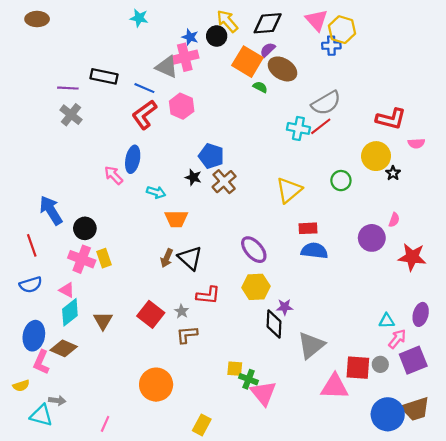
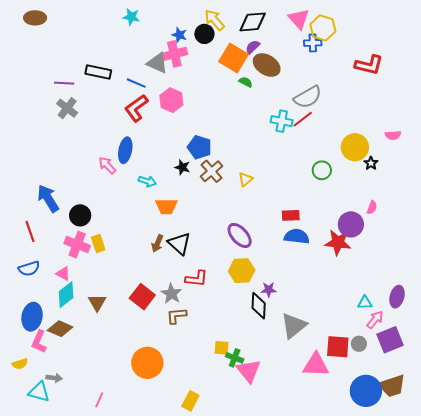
red L-shape: (391, 119) -> (369, 65), moved
yellow triangle: (289, 190) -> (246, 179), moved, size x0.6
red star: (412, 257) -> (338, 242), moved
gray star: (182, 311) -> (171, 294), size x1.5

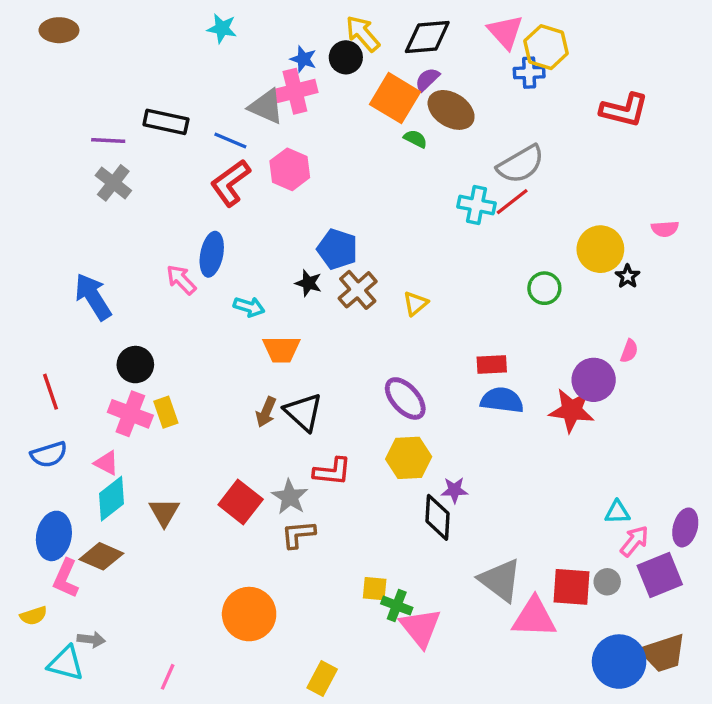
blue arrow: (48, 198) -> (93, 297), moved
purple ellipse: (397, 297) -> (685, 527), moved
gray triangle: (294, 326) -> (500, 580), moved, turned -44

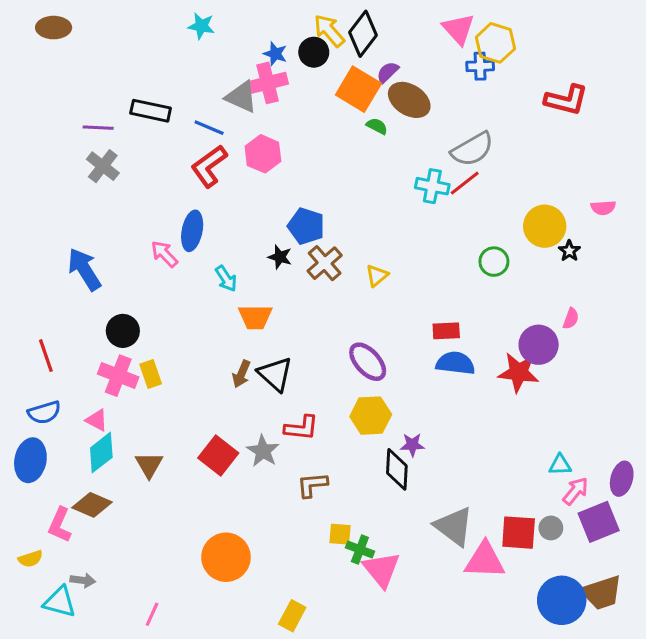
black diamond: (427, 37) -> (363, 34), moved, turned -48
cyan arrow: (249, 307) -> (226, 279), turned 40
brown L-shape: (298, 534) -> (312, 485), moved
blue ellipse: (54, 536) -> (30, 460), moved

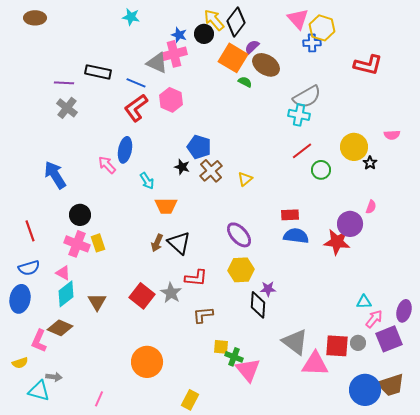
red line: (465, 183) -> (302, 151), moved
cyan cross: (432, 186) -> (299, 115), moved

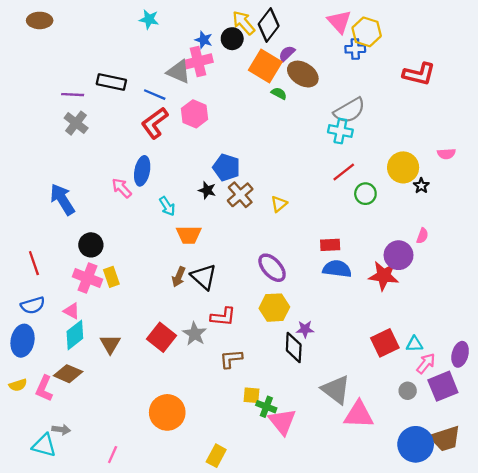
red square: (337, 346) -> (385, 343), moved, turned -30
yellow semicircle: (20, 363) -> (18, 385), moved

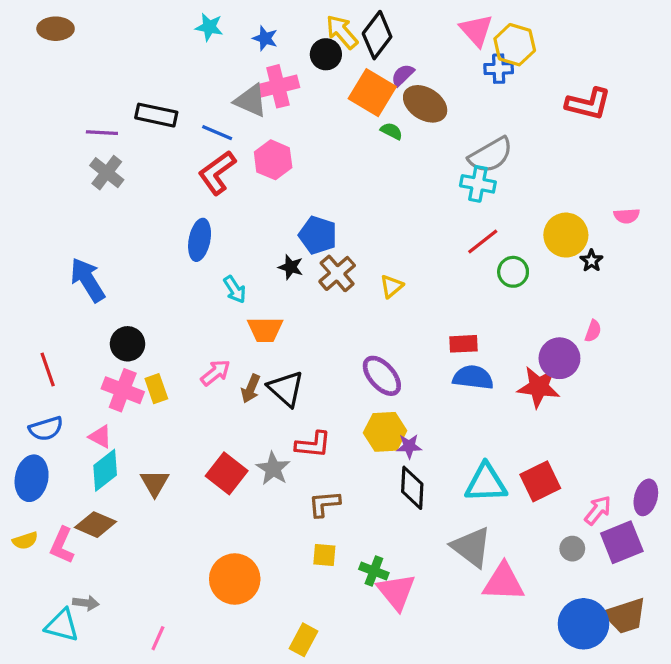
blue star: (204, 40) -> (265, 38), moved
pink arrow: (122, 188) -> (216, 373), moved, turned 95
purple star: (305, 329) -> (409, 446), moved
cyan triangle: (414, 344) -> (486, 483), moved, size x1.8
yellow square: (252, 395) -> (324, 555), moved

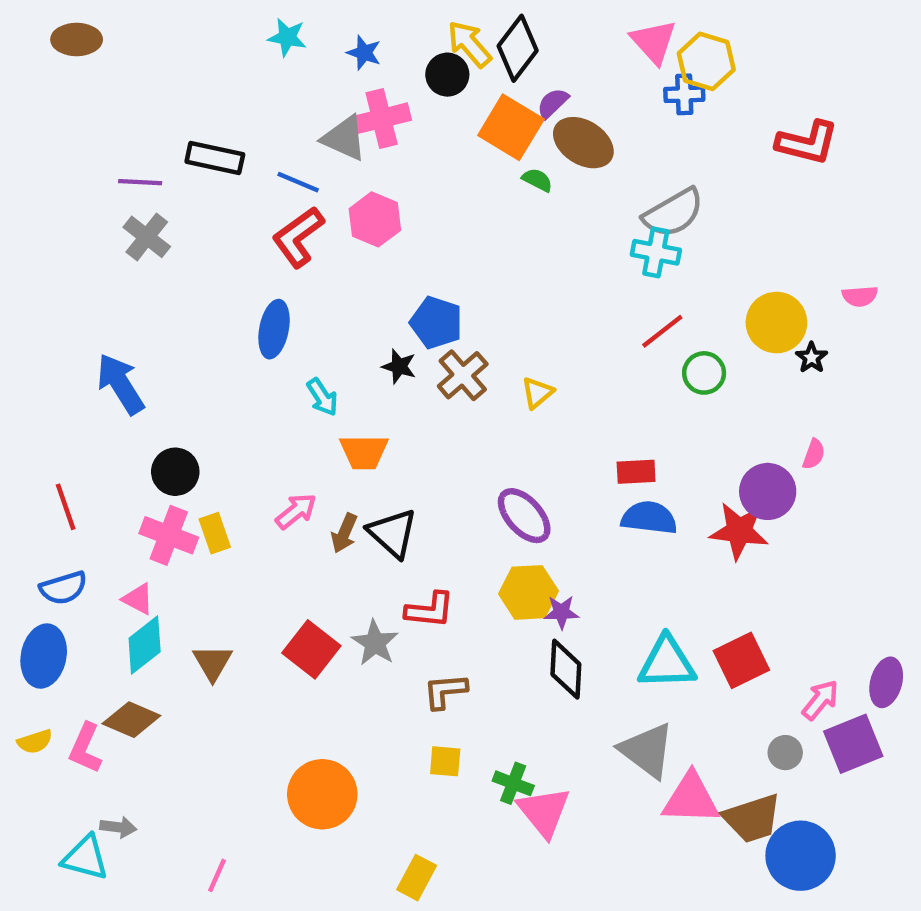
brown trapezoid: (625, 616) -> (752, 818), moved

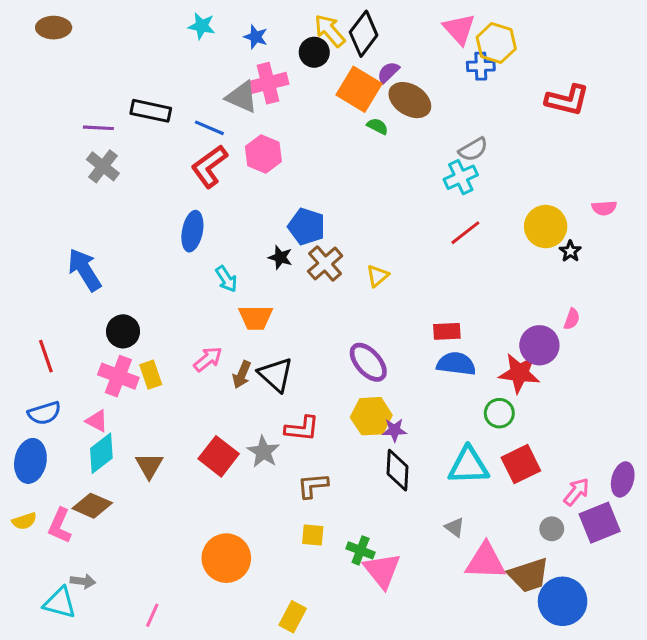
gray semicircle: (673, 213) -> (473, 149), size x0.7
cyan cross: (656, 252) -> (461, 177), turned -36
green circle: (704, 373) -> (499, 413), moved
gray triangle: (647, 750) -> (455, 527), size x0.5

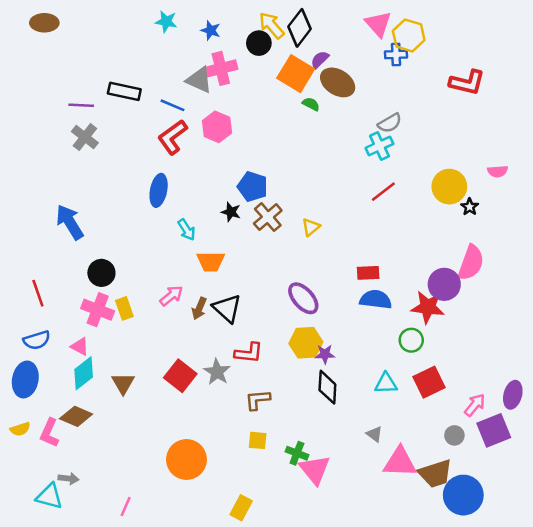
pink semicircle: (572, 319) -> (471, 263), size x2.0
cyan triangle: (468, 466) -> (386, 383), size x0.7

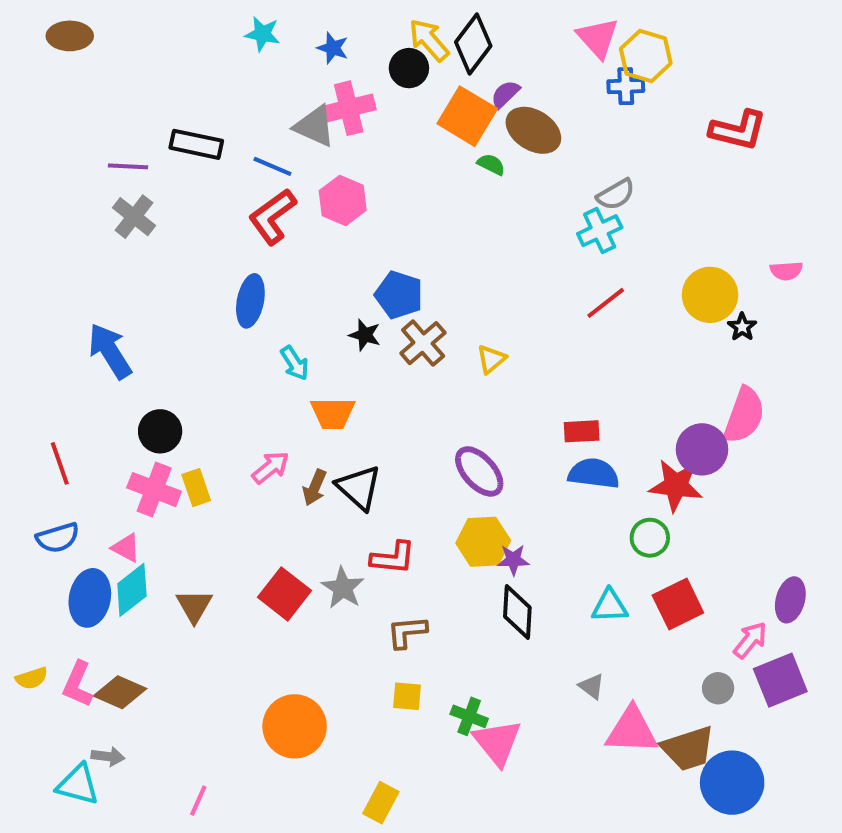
blue ellipse: (25, 380) -> (90, 598), moved
purple ellipse: (513, 395) -> (790, 600), moved
brown diamond: (76, 416) -> (120, 692), moved

